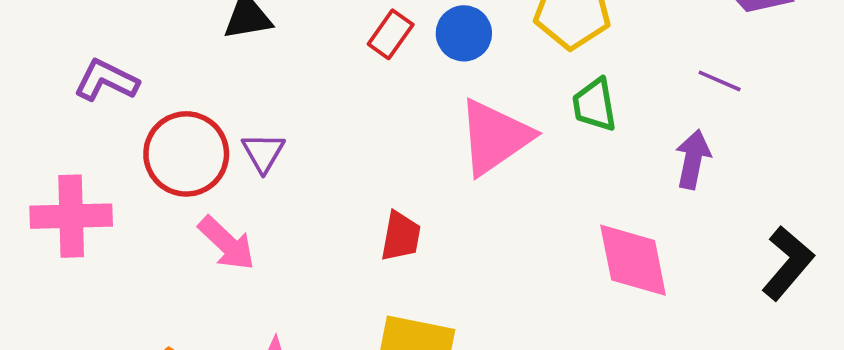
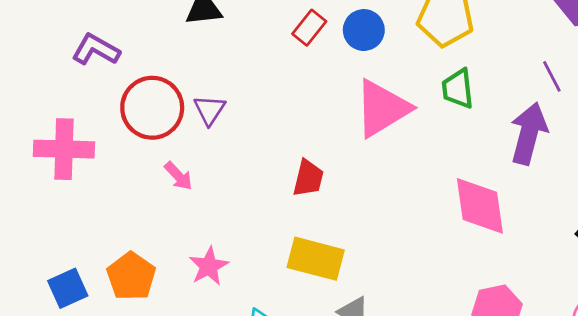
purple line: (720, 81) -> (552, 76), turned 36
purple arrow: (693, 159) -> (529, 133), size x1.4
pink arrow: (227, 243) -> (178, 176), size x0.7

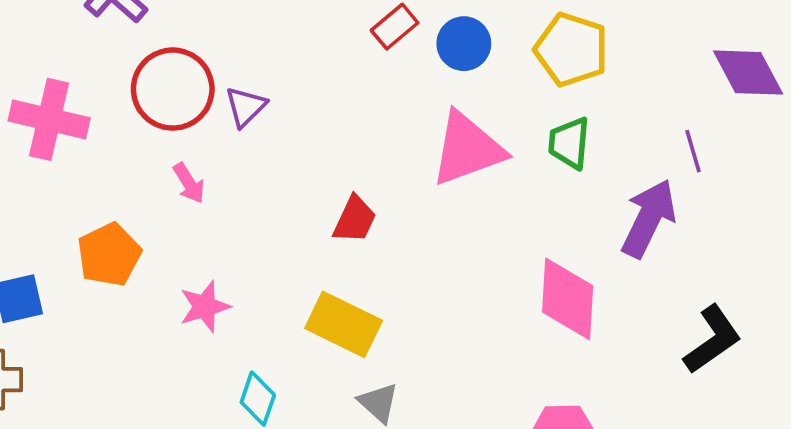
orange pentagon: (131, 276) -> (109, 255), moved

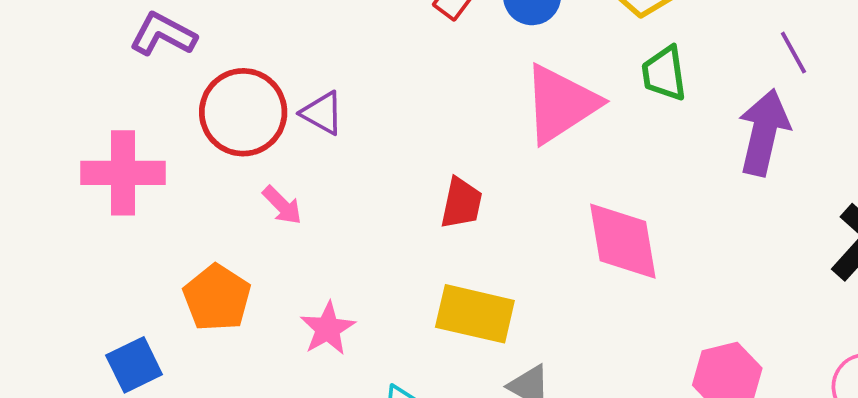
purple triangle: (246, 107) -> (322, 113), turned -33
pink diamond: (568, 299) -> (623, 241), moved

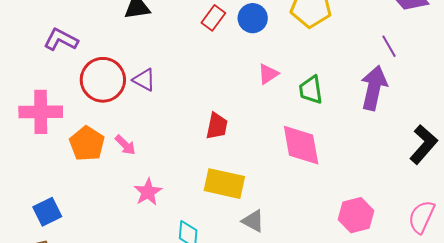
green trapezoid: (664, 73) -> (311, 90), moved
pink triangle: (561, 104) -> (268, 74), size x0.5
pink arrow: (282, 205) -> (125, 145), moved
orange pentagon: (217, 298) -> (87, 144), moved

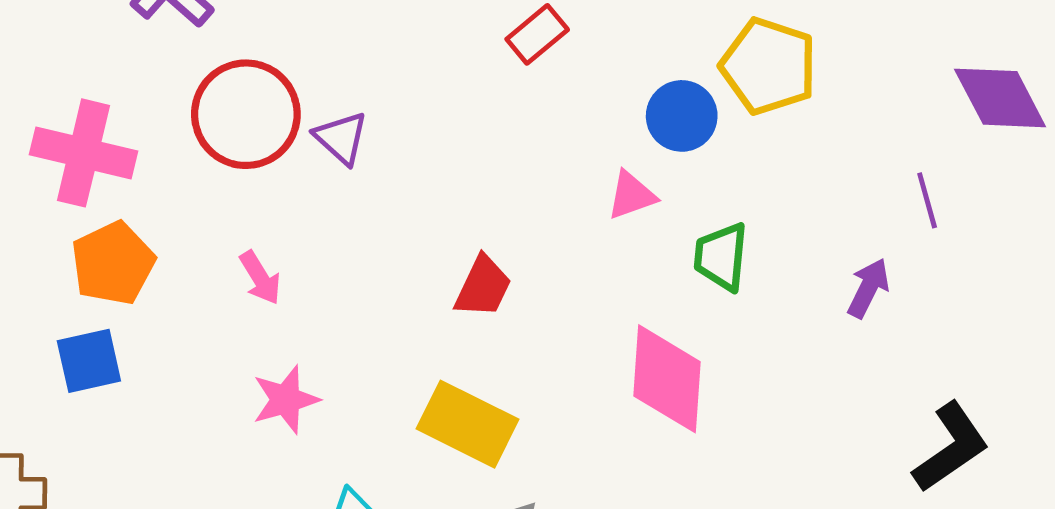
blue circle: (253, 18) -> (682, 116), moved
purple arrow: (374, 88) -> (868, 288), size x0.6
orange pentagon: (87, 144) -> (113, 263), moved
blue square: (47, 212) -> (89, 361), moved

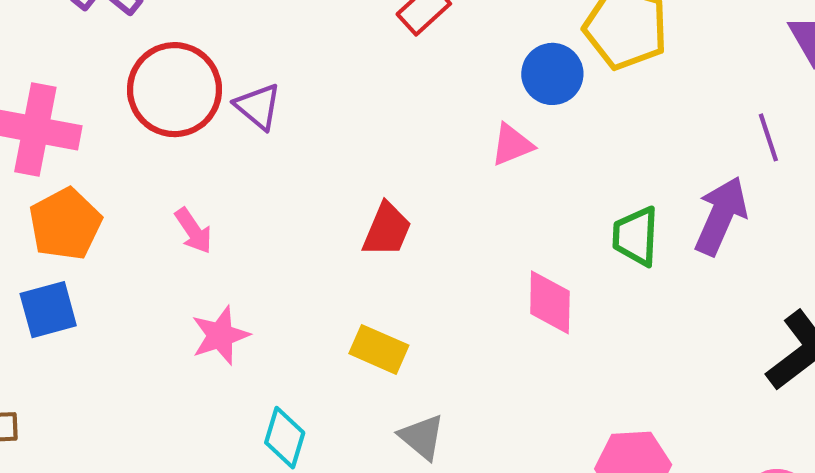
green trapezoid: (721, 257) -> (636, 236), moved
purple arrow: (868, 288) -> (721, 216), size x1.5
pink diamond: (667, 379) -> (550, 302), size x0.7
yellow rectangle: (468, 424) -> (379, 349), size x0.7

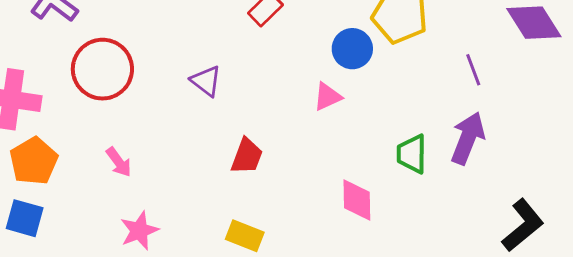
purple triangle: (258, 106) -> (206, 81), moved
purple line: (768, 137) -> (473, 70), moved
blue square: (48, 310) -> (25, 218), turned 33

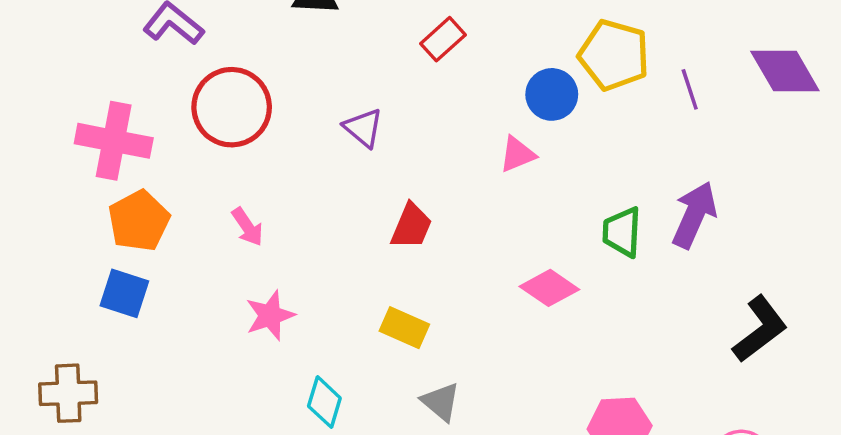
purple line: (473, 70) -> (690, 89), moved
pink diamond: (357, 200) -> (549, 288), turned -57

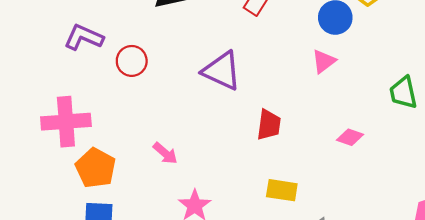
red circle: (232, 107) -> (132, 61), moved, size x0.6
purple triangle: (363, 128) -> (222, 71), size x1.5
pink diamond: (549, 288) -> (350, 137), moved, size x0.7

